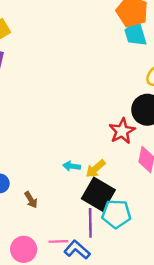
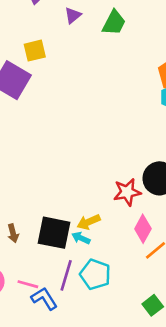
cyan arrow: (72, 166) -> (81, 238), moved
black square: (98, 194) -> (54, 233), moved, turned -36

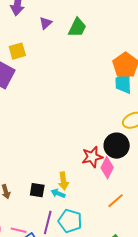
yellow arrow: (89, 222) -> (63, 181), turned -72
pink diamond: (143, 229) -> (107, 168), moved
black square: (54, 233) -> (37, 190), size x0.6

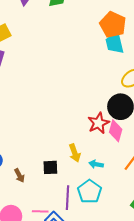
cyan arrow: (58, 193) -> (96, 164), moved
cyan pentagon: (70, 221) -> (89, 191), turned 30

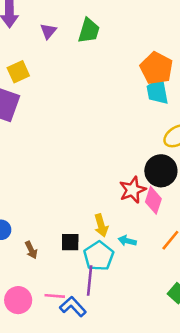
cyan pentagon: (89, 191) -> (99, 256), moved

